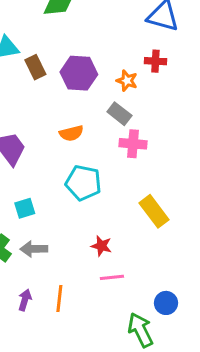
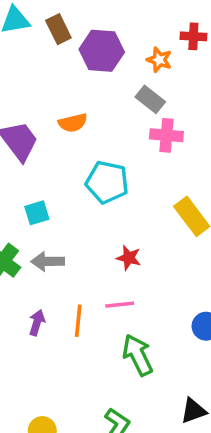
brown rectangle: (35, 67) -> (58, 29), moved
orange semicircle: (71, 133) -> (73, 123), moved
pink line: (112, 277) -> (120, 305), moved
green arrow: (140, 330) -> (138, 355), moved

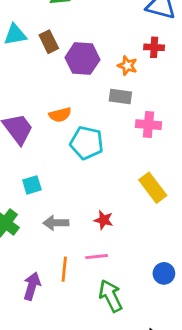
gray rectangle: (150, 99) -> (120, 96), turned -30
pink cross: (166, 135) -> (148, 125), moved
cyan pentagon: (107, 182) -> (87, 143), moved
gray arrow: (48, 261) -> (56, 223), moved
purple arrow: (37, 323) -> (32, 286), moved, size x1.4

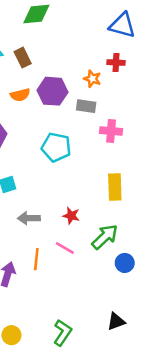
purple hexagon: (82, 59) -> (53, 91), moved
orange semicircle: (60, 115) -> (20, 95), moved
yellow rectangle: (153, 188) -> (115, 187), turned 35
pink line: (97, 257) -> (65, 248), turned 36
green arrow: (111, 296) -> (105, 237), moved, turned 72

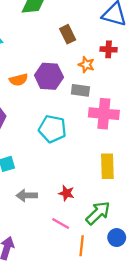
brown rectangle: (23, 58) -> (68, 34), moved
pink cross: (111, 131) -> (104, 114), size x1.4
orange line: (36, 259) -> (82, 246), moved

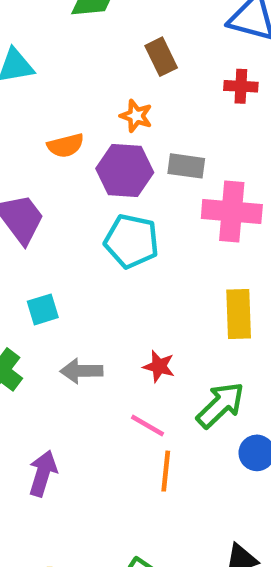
orange star: (86, 65) -> (136, 116), moved
purple hexagon: (49, 76) -> (125, 171), moved
orange line: (82, 246) -> (166, 471), moved

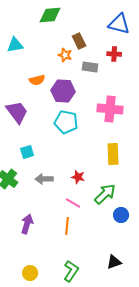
orange star: (136, 116) -> (65, 55), moved
gray rectangle: (186, 166) -> (90, 67), moved
orange line: (166, 471) -> (67, 226), moved

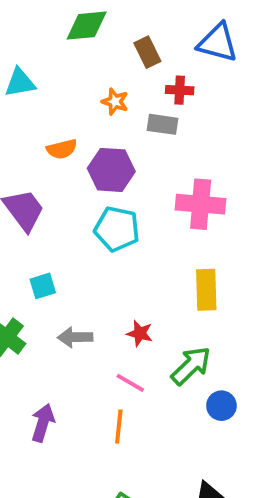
brown rectangle: (79, 41) -> (147, 52), moved
red cross: (114, 54) -> (180, 90), moved

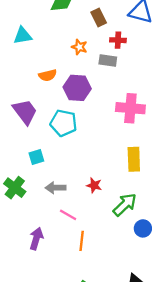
cyan pentagon: (117, 229) -> (64, 123), moved
pink line: (130, 383) -> (68, 215), moved

